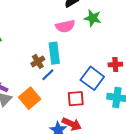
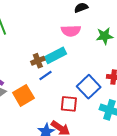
green star: (93, 18) -> (105, 36), moved, turned -30
cyan rectangle: (54, 53) -> (55, 55), turned 60

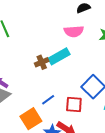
blue line: (45, 76) -> (48, 100), moved
orange square: (23, 95) -> (31, 119), moved

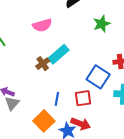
pink semicircle: (74, 31) -> (42, 25), moved
blue line: (48, 100) -> (57, 99), turned -32

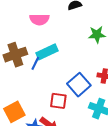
brown cross: (43, 64) -> (15, 55), moved, size x1.6
blue line: (57, 99) -> (35, 63), moved

